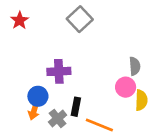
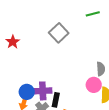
red star: (20, 20) -> (13, 42), moved
purple cross: (59, 71) -> (43, 91), moved

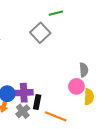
green line: (93, 14) -> (56, 13), moved

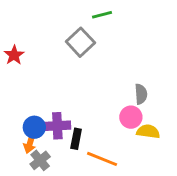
yellow semicircle: (89, 97) -> (148, 132), turned -84
gray cross: (23, 111) -> (40, 160), moved

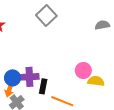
gray semicircle: (141, 94) -> (102, 25), moved, turned -96

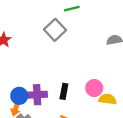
black rectangle: (43, 86) -> (64, 91), moved

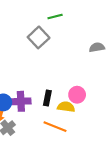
yellow semicircle: (108, 99) -> (66, 107), moved

